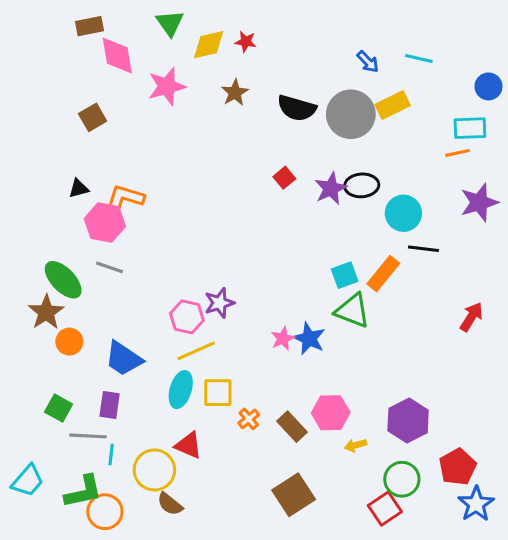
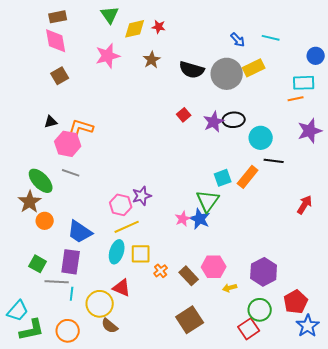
pink diamond: (117, 56) -> (56, 41), moved
green triangle: (352, 311) -> (208, 201), moved, turned 45
purple rectangle: (110, 405) -> (71, 262), size x1.4
green L-shape: (83, 492) -> (32, 330), moved

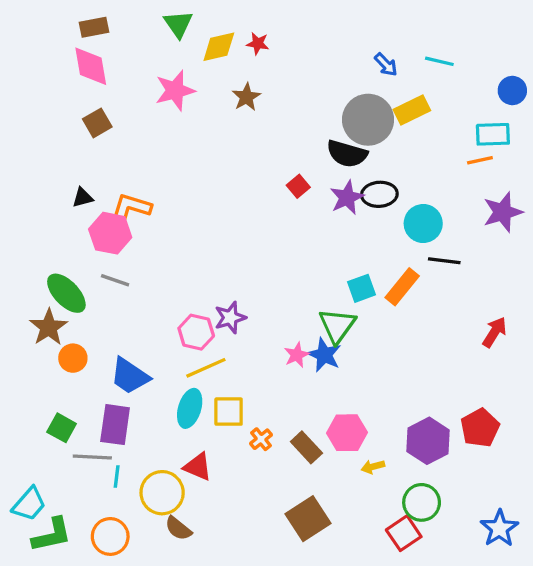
black semicircle: (192, 70) -> (347, 154), moved
red pentagon: (296, 302) -> (480, 428), moved

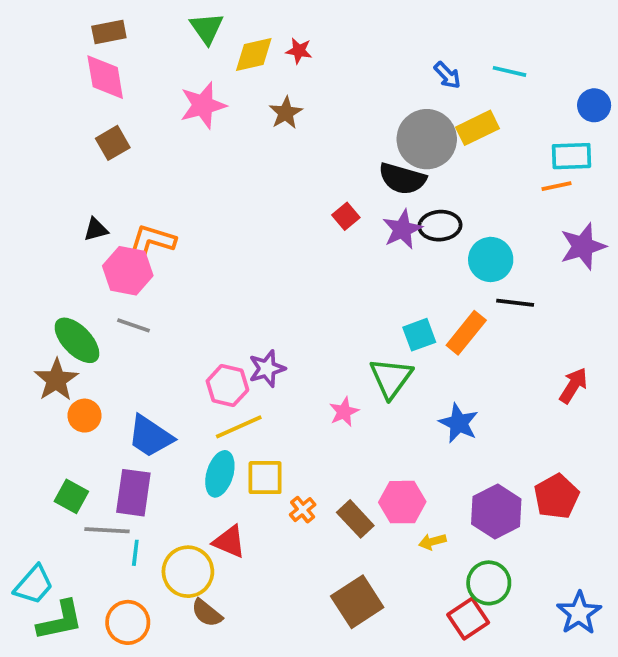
blue star: (324, 355) -> (459, 423), moved

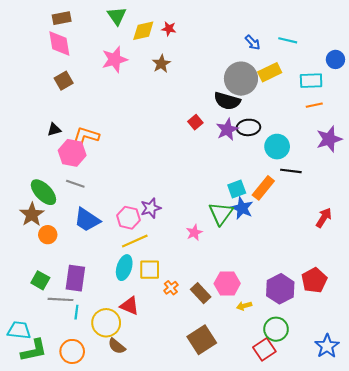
cyan rectangle: (572, 156) -> (311, 81), moved
blue star: (459, 423) -> (242, 208), moved
blue trapezoid: (150, 436) -> (87, 220), moved
cyan trapezoid: (34, 585) -> (19, 330), turned -125

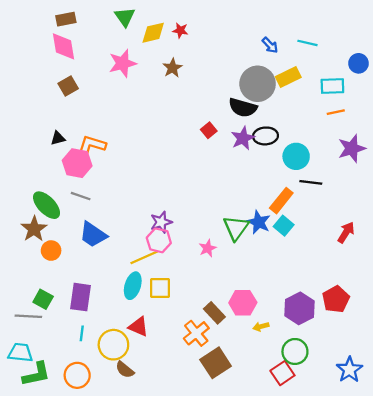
cyan square: (237, 189) -> (284, 226), moved, turned -30
pink hexagon: (128, 218) -> (159, 240), moved
orange cross: (171, 288) -> (196, 333), moved, size x1.6
gray line: (60, 299) -> (28, 316), moved

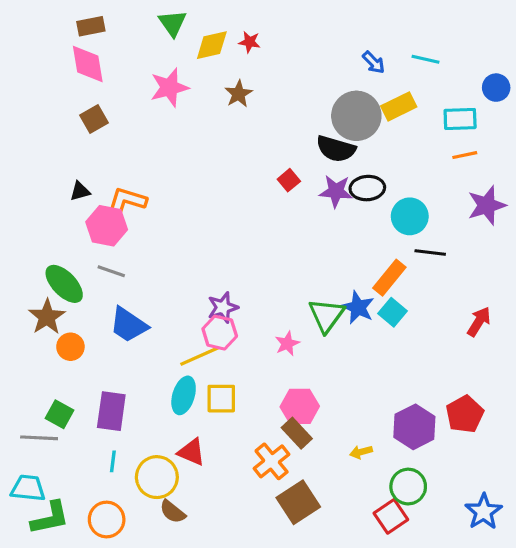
purple star: (243, 138) -> (336, 191), turned 30
pink hexagon: (243, 303) -> (300, 406), moved

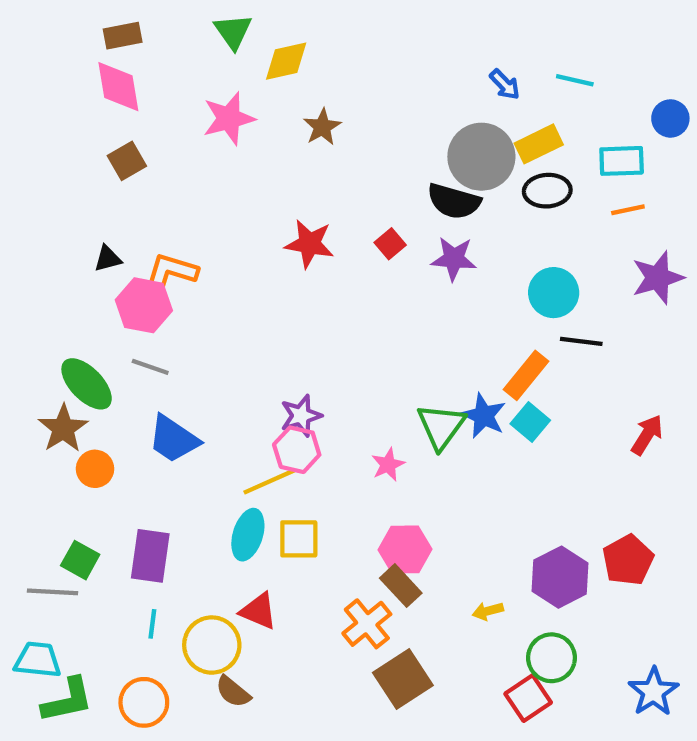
red star: (250, 42) -> (309, 244), moved, size x1.6
black ellipse: (367, 188) -> (547, 191), moved

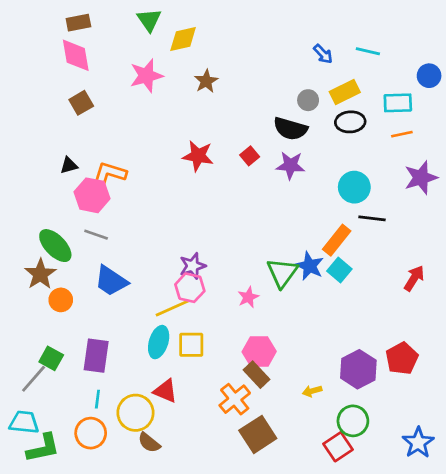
gray circle: (481, 157) -> (308, 100), size x0.5
gray line: (53, 592) -> (34, 379), turned -52
orange circle: (144, 702) -> (91, 433), moved

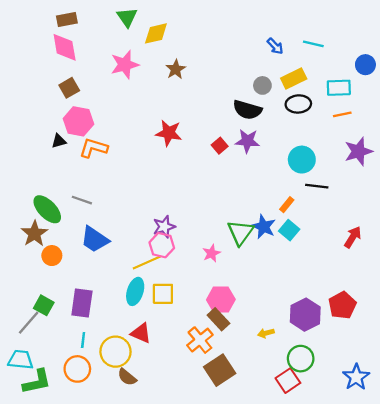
red square: (250, 156) -> (220, 146), moved
pink hexagon: (92, 195) -> (78, 121), moved
orange rectangle: (337, 240) -> (287, 205), size x0.6

